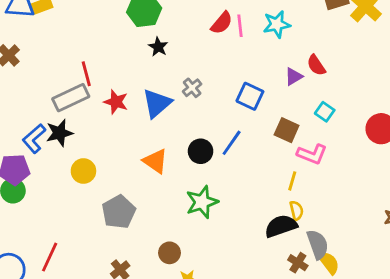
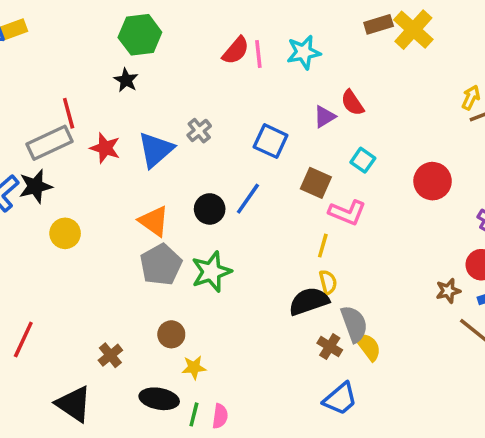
black star: (158, 47) -> (126, 80), moved
gray pentagon: (119, 212) -> (161, 265), moved

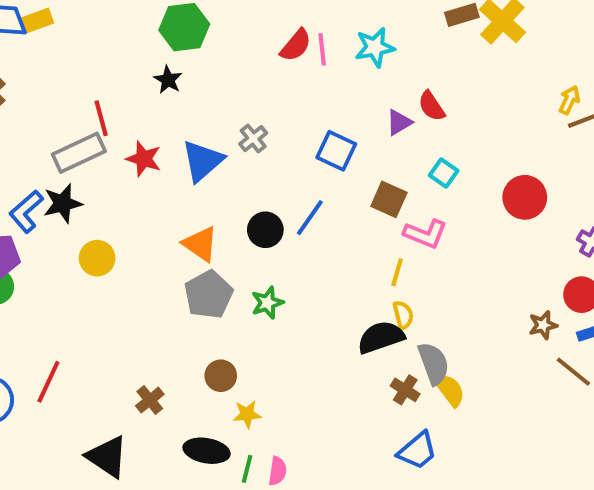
green star: (211, 272) -> (267, 303), size x0.7

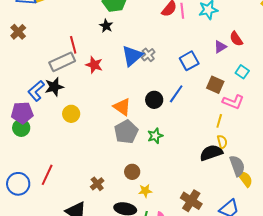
blue square: (336, 151) -> (189, 61), turned 36
blue triangle: (202, 161) -> (132, 56), moved
brown cross: (405, 390) -> (191, 201), moved, size x1.5

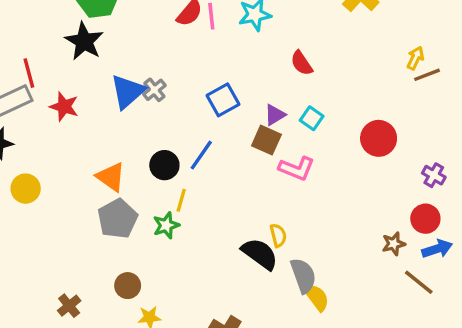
black star: (106, 26) -> (84, 41), size x1.6
purple triangle: (220, 47) -> (275, 115), moved
yellow line: (219, 121) -> (181, 200), moved
black semicircle: (211, 153) -> (260, 254), turned 55

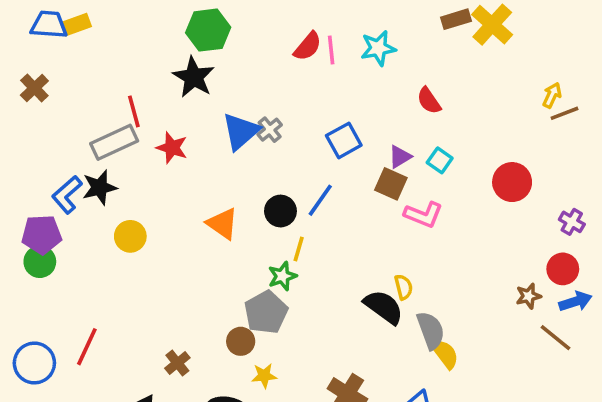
gray pentagon: (118, 219) -> (266, 312), moved

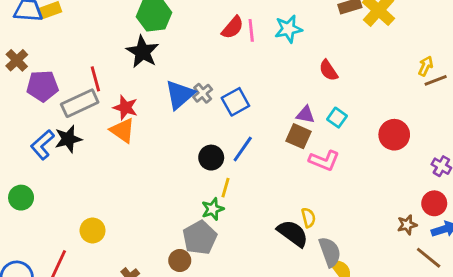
blue square: (344, 140) -> (235, 102), moved
purple triangle: (400, 157) -> (306, 115), turned 42
orange triangle: (223, 224) -> (123, 130), moved
purple pentagon: (42, 235) -> (42, 86), moved
yellow circle: (130, 236) -> (93, 230), moved

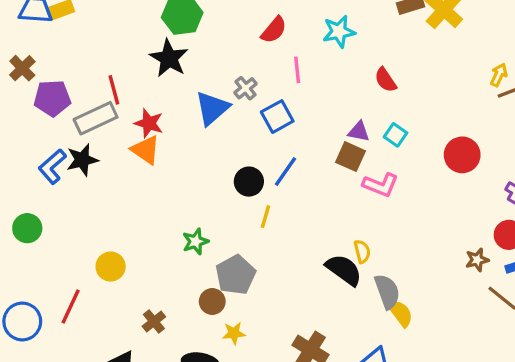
pink line: (251, 30) -> (297, 70), moved
gray cross: (203, 93) -> (246, 88), moved
green star: (213, 209) -> (196, 242), moved

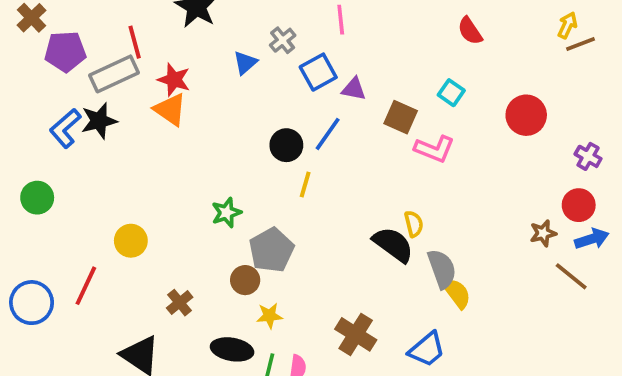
red semicircle: (385, 80) -> (470, 31), moved
blue triangle: (212, 108) -> (245, 63), size x0.6
purple triangle: (359, 132) -> (354, 89), moved

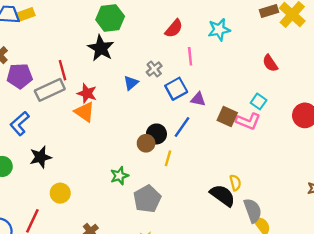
black star: (99, 121) -> (41, 157), moved
pink L-shape: (434, 149) -> (248, 121), moved
brown circle: (245, 280) -> (146, 143), moved

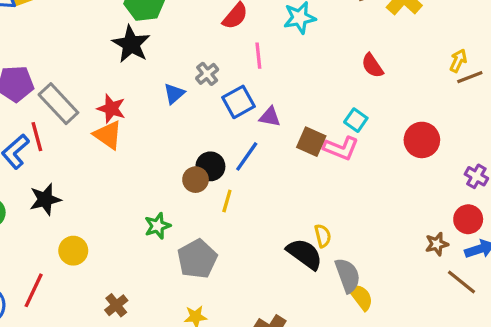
red line: (63, 70) -> (37, 137), moved
gray rectangle: (50, 90) -> (58, 104), turned 72

